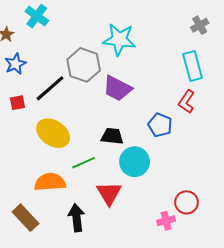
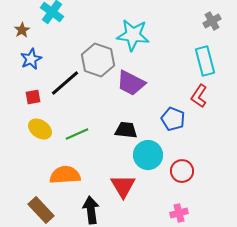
yellow ellipse: (53, 133) -> (40, 129), moved, size x0.7
green line: (84, 163) -> (77, 134), moved
red circle: (186, 202) -> (182, 171), moved

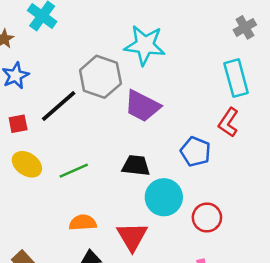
orange semicircle: (65, 175) -> (83, 223), moved, size x0.7

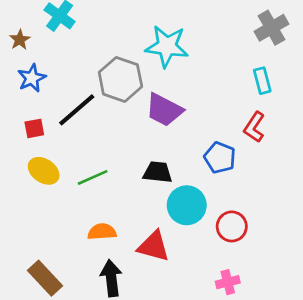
gray cross: (245, 27) -> (272, 28), size x1.4
cyan rectangle: (236, 78) -> (262, 81), size x0.7
red triangle: (132, 237) -> (154, 246), turned -44

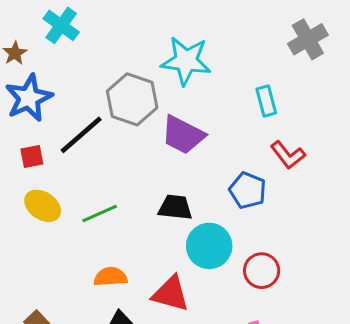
blue star: (32, 78) -> (29, 98), size x1.4
cyan rectangle: (262, 81) -> (266, 101), moved
red L-shape: (254, 127) -> (288, 155), turned -72

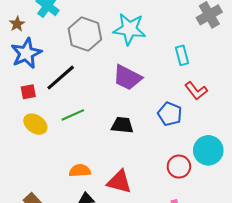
gray hexagon: (132, 99) -> (85, 34), moved
green line: (100, 214) -> (73, 115), moved
cyan circle: (209, 246) -> (208, 150), moved

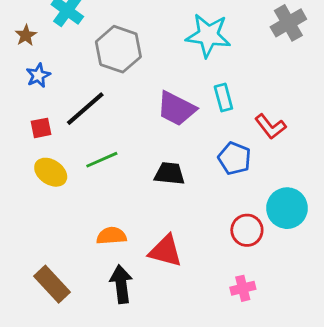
cyan star: (129, 29) -> (208, 35), moved
blue star: (26, 53) -> (38, 75), size x0.6
cyan rectangle: (182, 55) -> (223, 98), moved

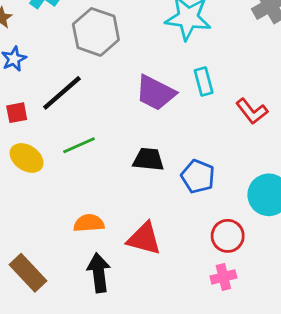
blue pentagon: (234, 158) -> (198, 176), moved
red circle: (247, 230) -> (228, 236), moved

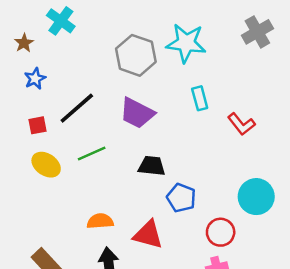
gray hexagon: (96, 32) -> (136, 55), moved
purple trapezoid: (155, 93) -> (137, 113), moved
blue pentagon: (198, 176) -> (181, 198), moved

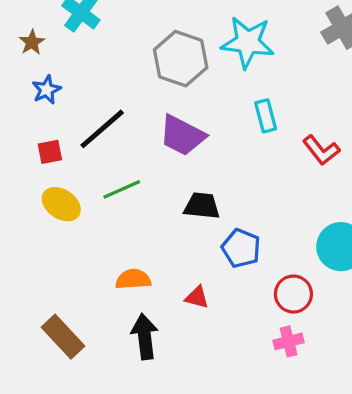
red triangle: (148, 235) -> (197, 297), size x0.6

